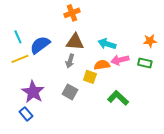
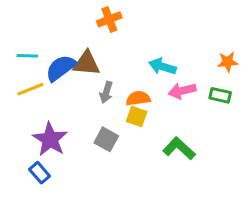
cyan line: (18, 37) -> (27, 56), turned -64
brown triangle: (75, 42) -> (87, 63), moved
orange semicircle: (102, 65) -> (138, 98), moved

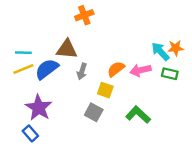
cyan line: (27, 56) -> (23, 53), moved
cyan arrow: (162, 66) -> (160, 51), moved, turned 30
blue semicircle: (61, 68) -> (47, 69), moved
orange semicircle: (138, 98) -> (116, 69), moved, turned -30
gray square: (106, 139) -> (94, 112), moved

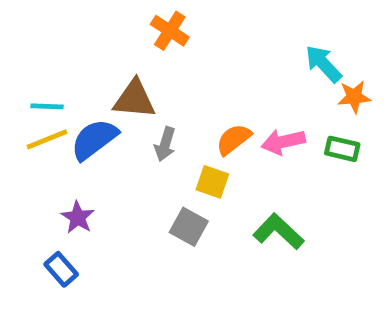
orange cross: (84, 15) -> (170, 31), turned -36
cyan arrow: (160, 51) -> (323, 64), moved
purple star: (39, 108) -> (78, 217), size x0.6

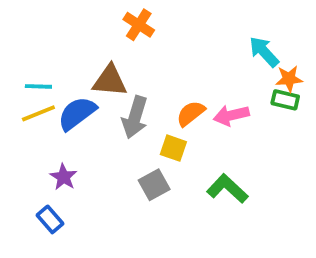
gray arrow: (165, 144) -> (135, 117), size x1.5
green rectangle: (342, 149) -> (285, 100), moved
gray square: (189, 227) -> (154, 185), turned 32

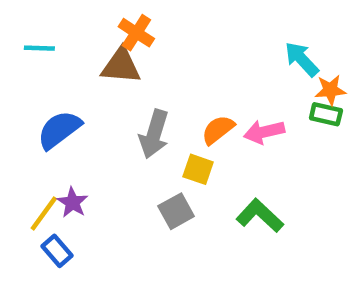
orange cross: (139, 25) -> (136, 33), moved
brown triangle: (110, 81) -> (121, 66), moved
cyan line: (38, 86) -> (39, 48), moved
yellow line: (38, 113) -> (44, 213), moved, turned -32
blue semicircle: (77, 113) -> (59, 130), moved

